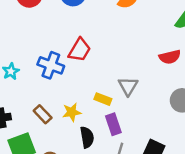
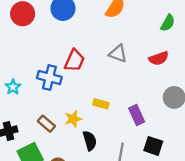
gray triangle: (128, 86) -> (118, 54), moved, turned -36
purple rectangle: (113, 124) -> (137, 115), moved

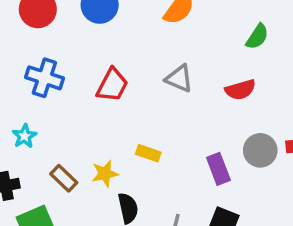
blue cross: (49, 78) -> (44, 78), moved
cyan star: (13, 87) -> (24, 136), moved
purple rectangle: (137, 115) -> (218, 169), moved

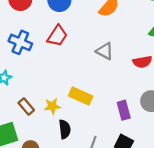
red trapezoid: (112, 85) -> (57, 36), moved
yellow rectangle: (148, 153) -> (81, 96), size x1.5

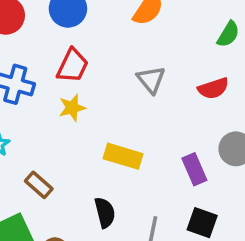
gray triangle: (105, 51) -> (151, 80), turned 30
yellow star: (52, 106) -> (72, 108), moved

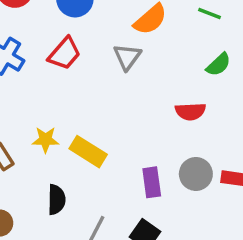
gray triangle: (151, 80) -> (127, 57), moved
yellow star: (72, 108) -> (46, 140), moved

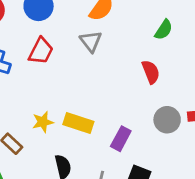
red semicircle: (190, 111) -> (151, 72), turned -95
purple rectangle: (152, 182) -> (121, 139), moved, turned 50

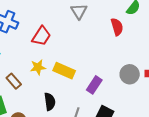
red trapezoid: (41, 51) -> (41, 36), moved
red semicircle: (151, 72) -> (117, 27), moved

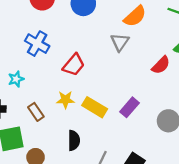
red semicircle: (117, 27) -> (161, 65), turned 54
purple rectangle: (94, 85) -> (130, 107), moved

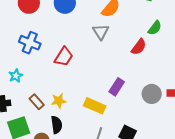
yellow star: (65, 100) -> (59, 101), moved
yellow rectangle: (95, 107) -> (95, 106), moved
black semicircle: (74, 140) -> (57, 125), moved

